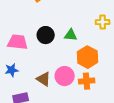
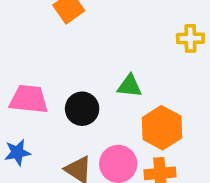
yellow cross: (103, 22) -> (190, 38), moved
black circle: (46, 35) -> (82, 109), moved

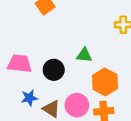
blue star: (17, 152) -> (29, 98), moved

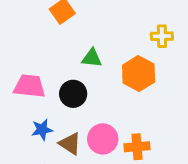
green triangle: (84, 55) -> (92, 58), moved
orange hexagon: (105, 82) -> (139, 74), moved

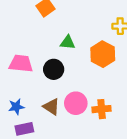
blue star: (42, 130) -> (16, 107), moved

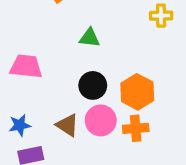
orange hexagon: (103, 54) -> (137, 92), moved
black circle: (54, 69) -> (93, 85), moved

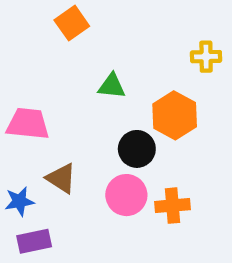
black circle: (93, 85) -> (137, 149), moved
orange hexagon: (137, 92) -> (175, 115), moved
brown triangle: (67, 125) -> (61, 178), moved

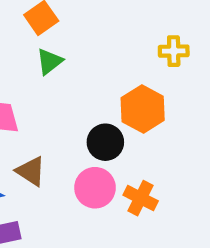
green triangle: (112, 86) -> (49, 61), moved, turned -44
orange cross: (172, 206) -> (141, 198), turned 32

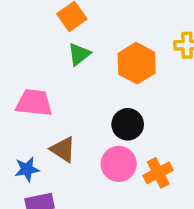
orange hexagon: (143, 109) -> (137, 63), moved
orange cross: (141, 198) -> (158, 173), turned 36

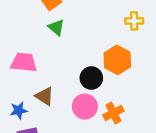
green triangle: (79, 54) -> (56, 27), turned -42
orange hexagon: (137, 63) -> (117, 60), moved

